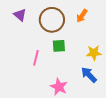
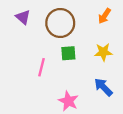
orange arrow: (82, 16) -> (104, 16), moved
yellow star: (94, 53) -> (103, 52), moved

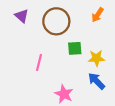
yellow star: (103, 52) -> (96, 58), moved
green square: (68, 53) -> (75, 48), moved

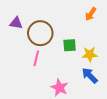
purple triangle: (22, 16) -> (16, 23), moved, turned -32
brown circle: (56, 21) -> (40, 33), moved

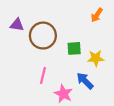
pink line: (36, 58) -> (43, 75), moved
blue arrow: (90, 76) -> (85, 81), moved

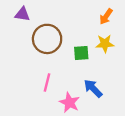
purple triangle: (17, 25) -> (22, 14), moved
yellow star: (96, 58) -> (105, 44), moved

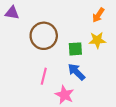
purple triangle: (22, 14) -> (12, 13), moved
blue arrow: (93, 88) -> (76, 72), moved

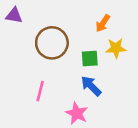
orange arrow: (98, 15) -> (103, 23), moved
pink line: (44, 76) -> (40, 91), moved

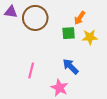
brown circle: (52, 43) -> (35, 18), moved
green square: (90, 59) -> (69, 33), moved

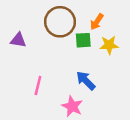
purple triangle: (11, 12) -> (18, 40), moved
brown circle: (35, 18) -> (60, 22), moved

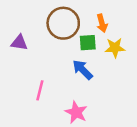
orange arrow: (97, 22) -> (102, 23), turned -49
blue arrow: (86, 81) -> (83, 70), moved

